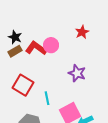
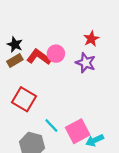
purple star: (77, 73) -> (86, 63), moved
cyan line: (47, 98) -> (51, 125), moved, turned -32

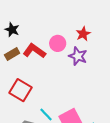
black star: (15, 44) -> (12, 30), moved
pink circle: (56, 54) -> (58, 43), moved

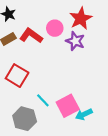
red star: (83, 34) -> (81, 18), size x1.5

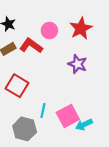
pink circle: (55, 28) -> (49, 31), moved
purple star: (75, 41) -> (78, 64), moved
cyan line: (43, 100) -> (43, 111), turned 56

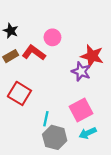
red star: (81, 28) -> (92, 56), moved, turned -30
pink square: (68, 116) -> (81, 110), moved
gray hexagon: (25, 129) -> (55, 137), moved

